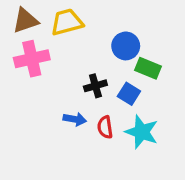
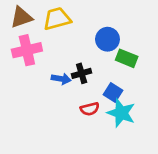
blue square: (129, 94) -> (113, 92), moved
blue arrow: (75, 119) -> (61, 79), moved
red semicircle: (105, 127) -> (90, 109), turned -96

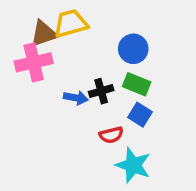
brown triangle: (21, 17) -> (44, 34), moved
green rectangle: (127, 58) -> (137, 84), moved
cyan star: (121, 113) -> (133, 165), moved

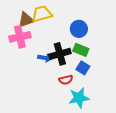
black cross: (101, 91) -> (60, 54), size x1.5
cyan star: (133, 165) -> (79, 98), turned -30

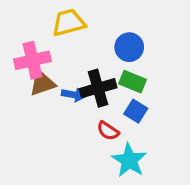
brown triangle: (26, 20) -> (42, 83), moved
red semicircle: (66, 80) -> (108, 131), turned 48
cyan star: (79, 98) -> (129, 160), turned -30

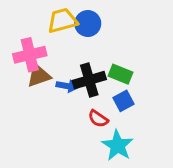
blue circle: (129, 47) -> (88, 24), moved
blue square: (136, 111) -> (123, 101), turned 30

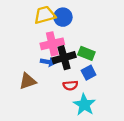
pink cross: (30, 55) -> (52, 44), moved
brown triangle: (39, 76) -> (28, 81), moved
red semicircle: (98, 119) -> (70, 85), turned -40

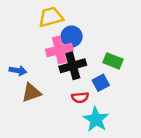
blue circle: (63, 17) -> (72, 37), moved
green rectangle: (86, 53) -> (113, 61), moved
blue arrow: (48, 62) -> (18, 71), moved

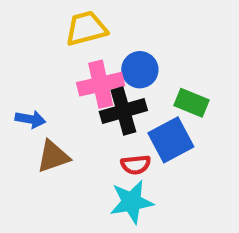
blue circle: (72, 37) -> (140, 70), moved
blue square: (101, 83) -> (171, 140), size x1.5
cyan star: (96, 119) -> (132, 202), moved, turned 30

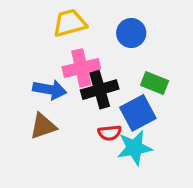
blue circle: (140, 70) -> (131, 33), moved
blue arrow: (30, 119) -> (50, 90), moved, size x1.4
cyan star: (132, 202) -> (135, 148), moved

